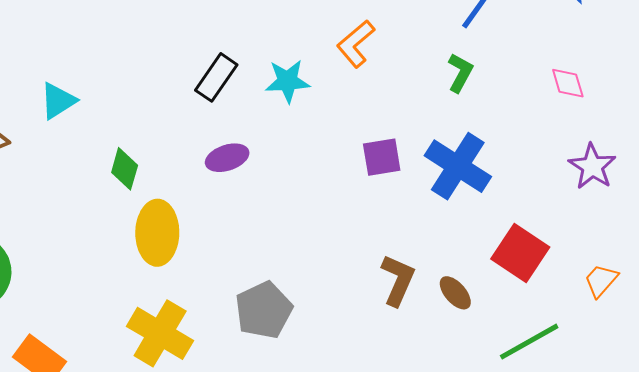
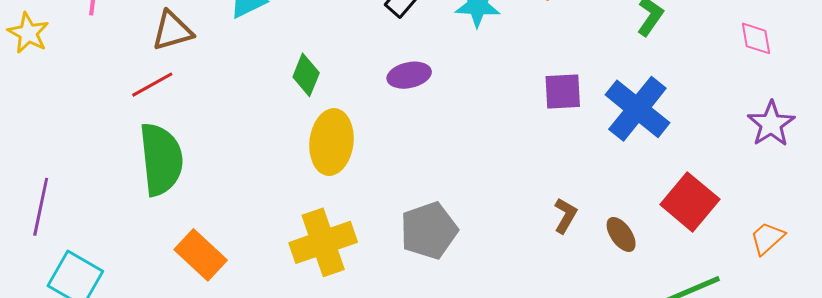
brown L-shape: (398, 280) -> (565, 215), size x0.7
yellow cross: (160, 333) -> (323, 242), turned 34

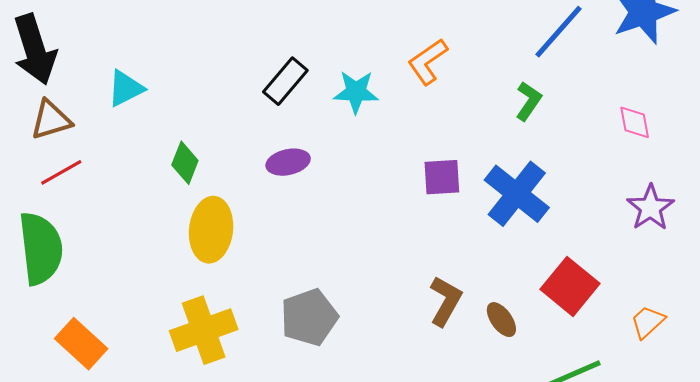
red line: (152, 85) -> (61, 172), moved
brown L-shape: (565, 215) -> (446, 301), size x1.4

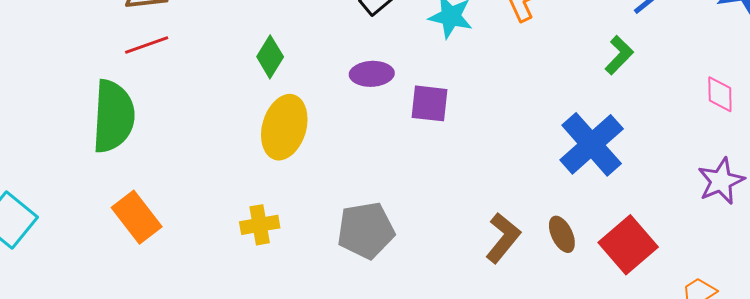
purple square: (442, 177) -> (429, 103), moved
brown ellipse: (501, 320) -> (562, 234), moved
yellow cross: (204, 330) -> (260, 225), size x0.6

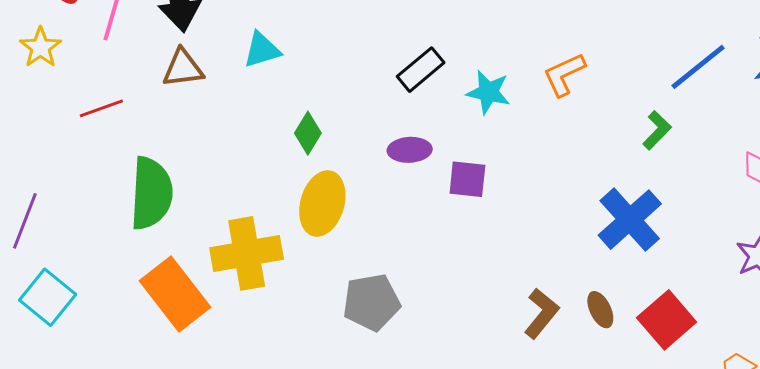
red line: (147, 45) -> (101, 108), moved
orange rectangle: (137, 217) -> (175, 294), size x1.4
yellow cross: (260, 225) -> (247, 253), moved, size x1.8
gray pentagon: (366, 230) -> (371, 302), moved

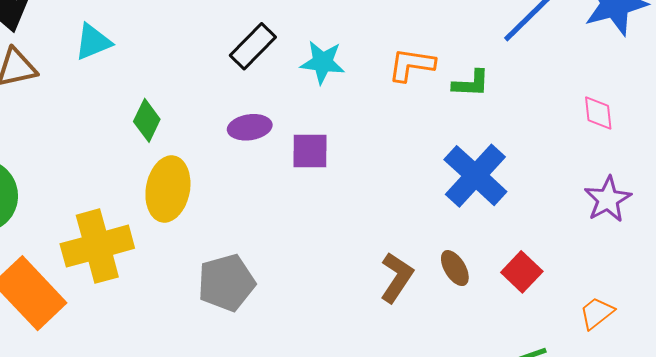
orange L-shape: (564, 74) -> (411, 65), moved, turned 39
green L-shape: (657, 130) -> (471, 83), moved, turned 54
red square: (667, 320) -> (522, 272), size x0.7

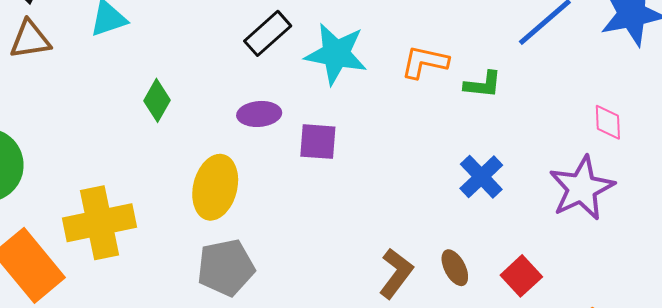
cyan star: (323, 62) -> (336, 54), size x1.4
blue cross: (475, 176) -> (481, 177), size x0.7
yellow ellipse: (168, 189) -> (215, 187), moved
purple star: (608, 199) -> (582, 188), moved, size x1.4

